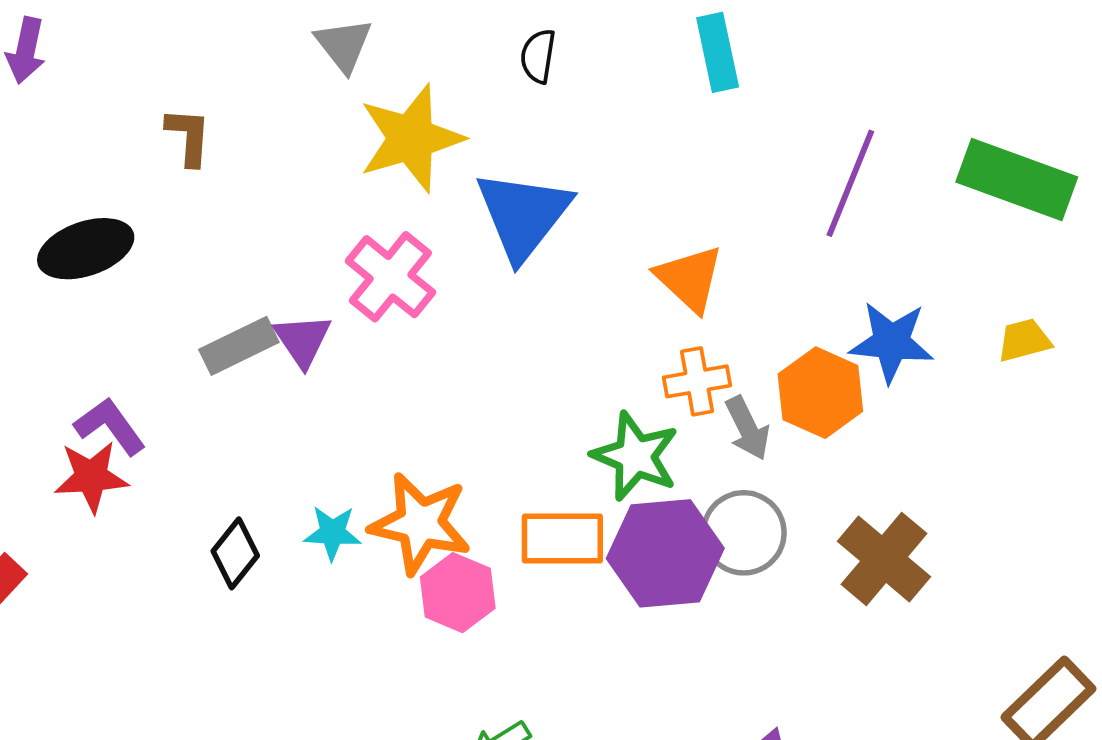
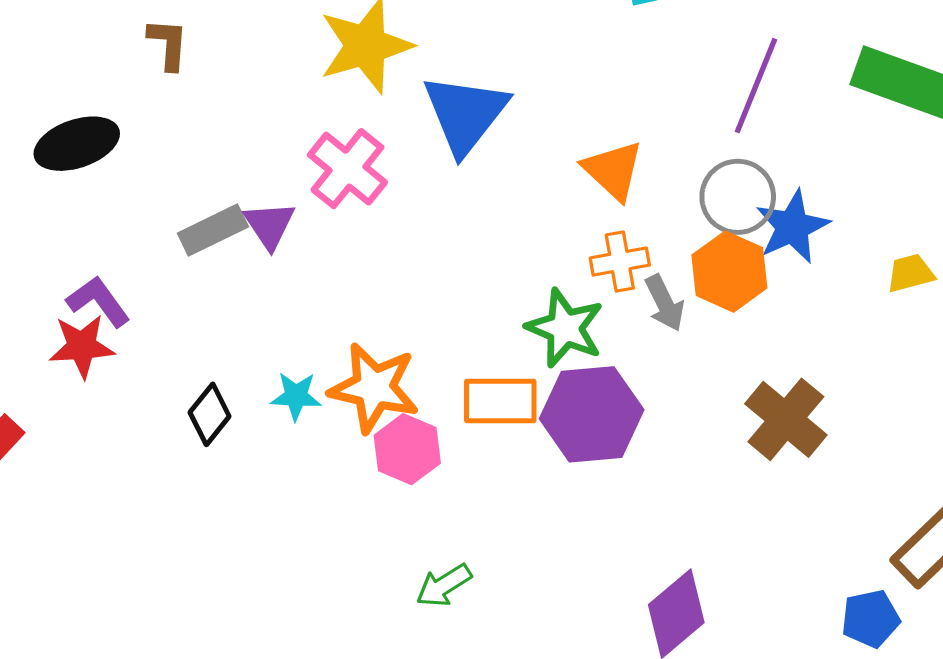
yellow trapezoid: (1024, 340) -> (910, 273), moved
blue star: (891, 342) -> (793, 227), turned -30
gray circle: (744, 533) -> (738, 197), moved

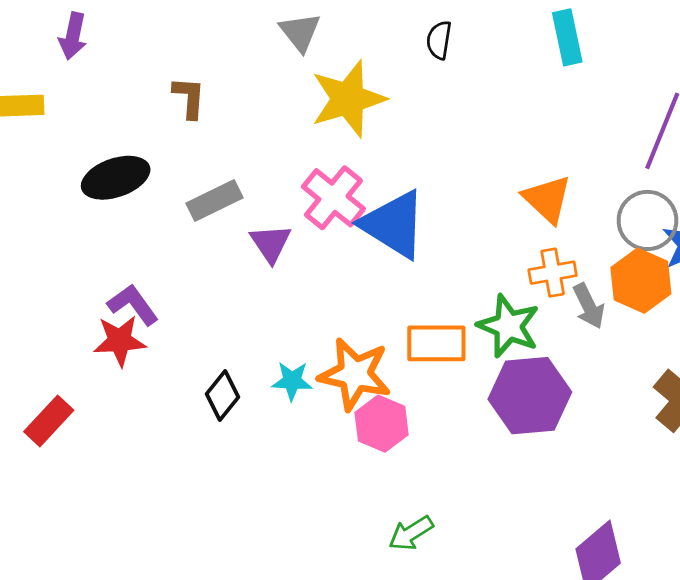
blue triangle: (465, 114) -> (394, 224), moved, turned -36
gray rectangle: (213, 230) -> (214, 200), moved
orange rectangle: (500, 401) -> (436, 343), moved

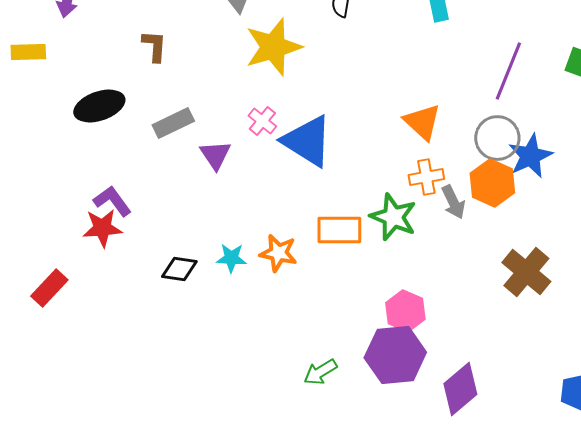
pink cross: (333, 198) -> (262, 121), size x0.6
orange star: (355, 374) -> (278, 253), size x0.7
black diamond: (223, 396) -> (179, 269), turned 60
purple hexagon: (530, 396) -> (395, 355), moved
pink hexagon: (382, 424) -> (405, 311), moved

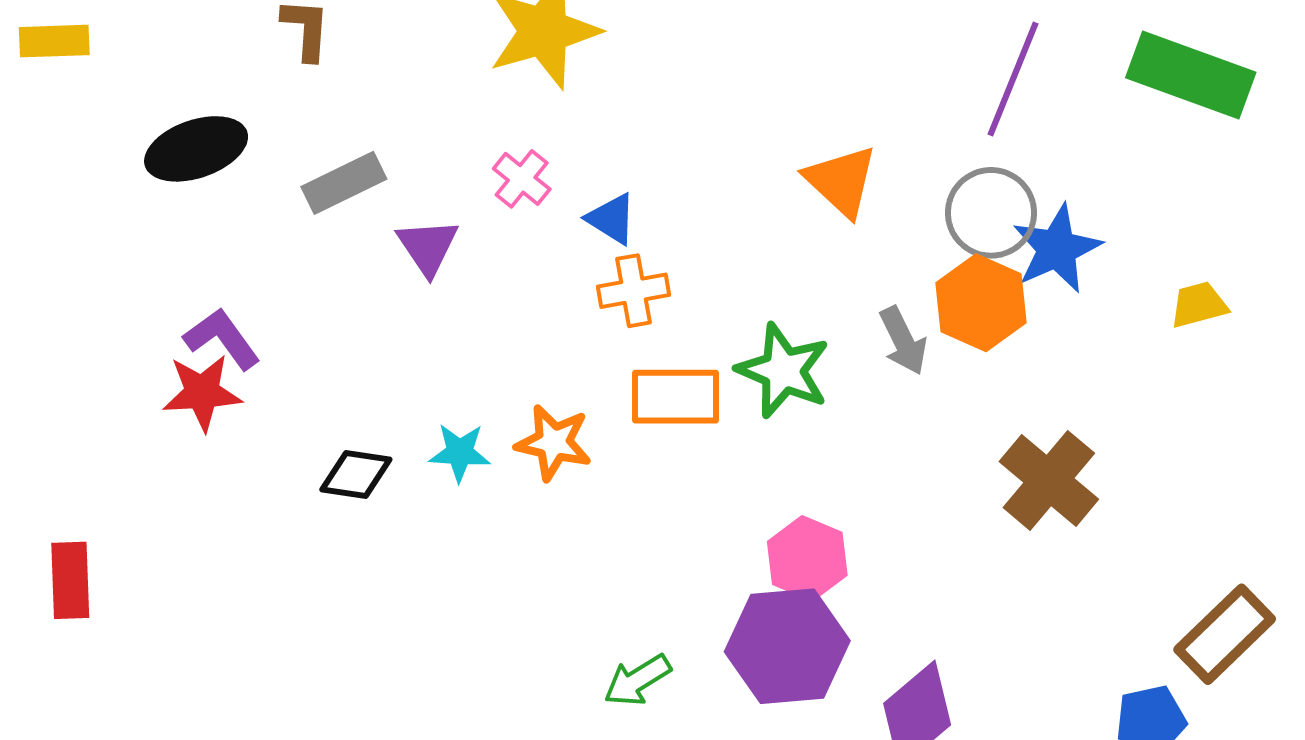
blue triangle: (307, 141) -> (612, 219), size x0.5
orange cross: (426, 177) -> (633, 291), moved
red rectangle: (49, 288) -> (70, 580), moved, turned -45

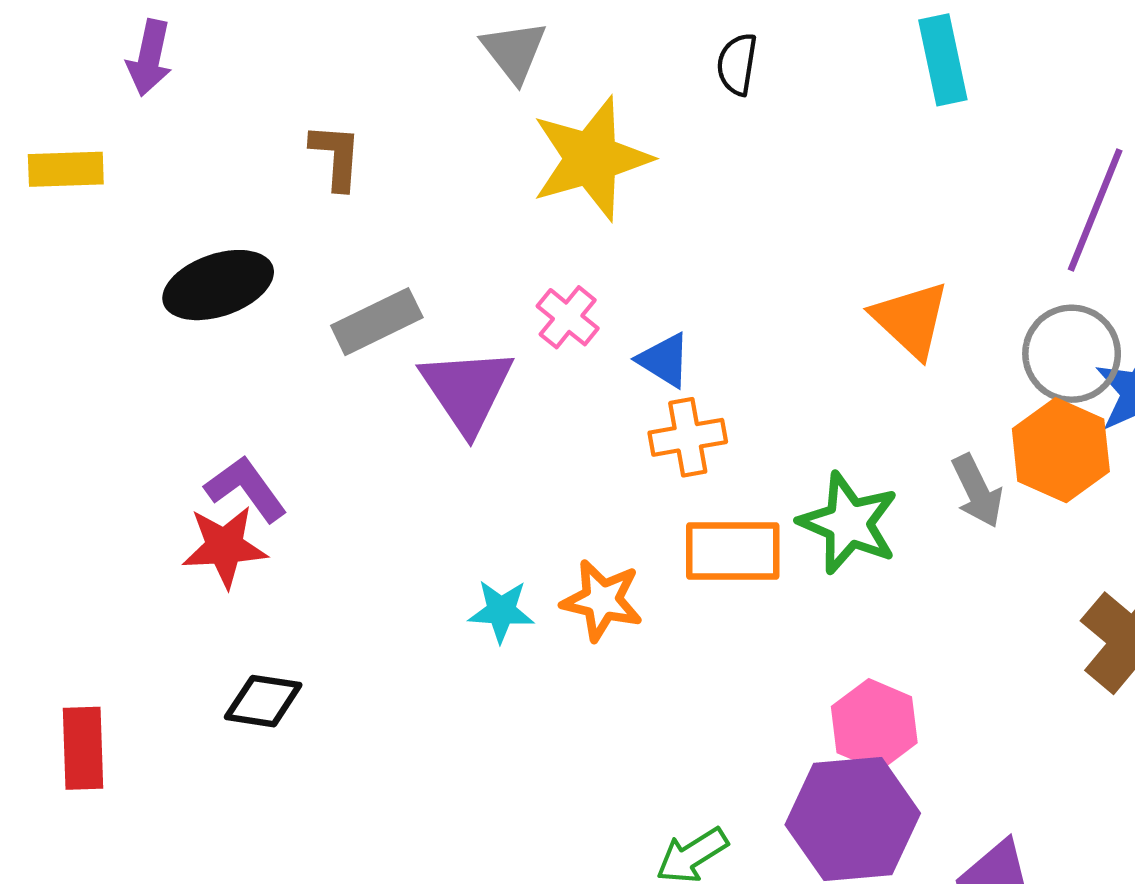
purple triangle: (428, 247) -> (467, 390), size x1.4
black diamond: (356, 474) -> (263, 701), moved

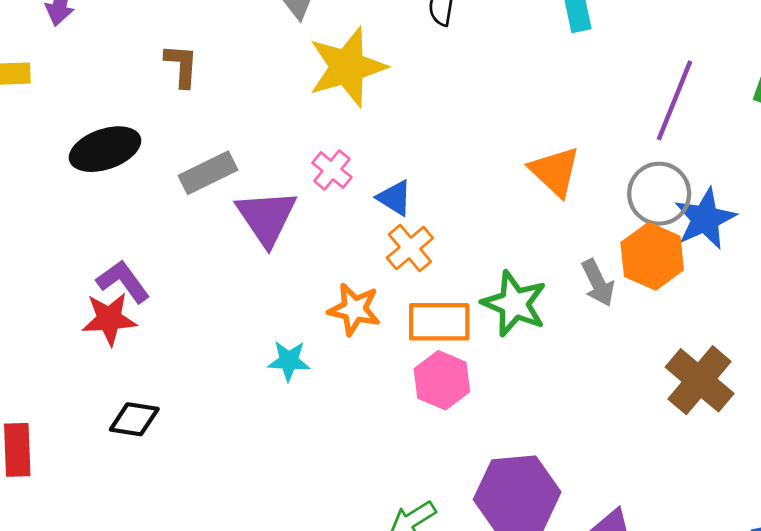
orange cross: (688, 437) -> (410, 248), turned -30
orange star: (602, 600) -> (354, 309), moved
pink hexagon: (874, 725) -> (442, 380), moved

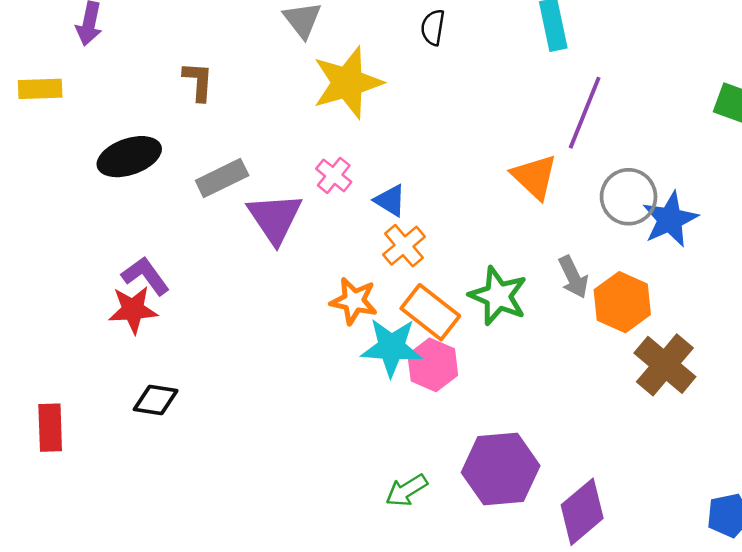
purple line: (674, 100) -> (585, 113), moved
orange hexagon: (652, 256) -> (622, 302), moved
orange rectangle: (439, 322) -> (430, 312), turned 38
cyan star: (289, 361) -> (391, 347), moved, size x1.6

